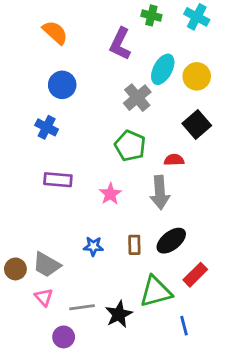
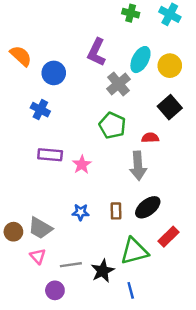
orange semicircle: (55, 32) -> (21, 56), moved
purple L-shape: (120, 44) -> (96, 52), moved
pink star: (110, 194) -> (82, 165), moved
blue line: (184, 326) -> (131, 290), moved

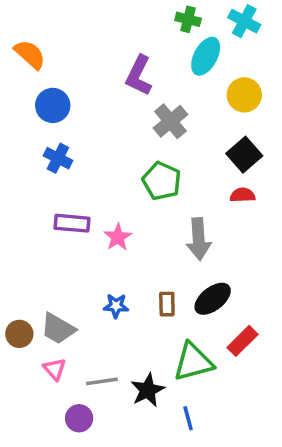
orange semicircle: (21, 56) -> (30, 54), moved
cyan ellipse: (140, 60) -> (206, 56), moved
blue circle: (54, 73) -> (53, 105), moved
red semicircle: (150, 138) -> (243, 195), moved

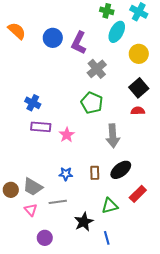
blue circle: (53, 105) -> (53, 38), moved
blue cross: (58, 158) -> (33, 103), moved
green triangle: (193, 362) -> (110, 206), size x0.7
gray line: (102, 381) -> (58, 202), moved

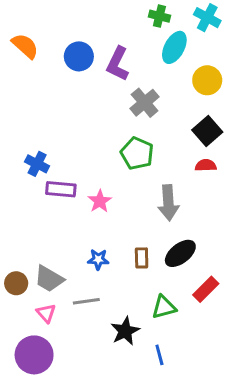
blue cross: (33, 103) -> (37, 164), moved
purple circle: (45, 238) -> (34, 355), moved, size x1.6

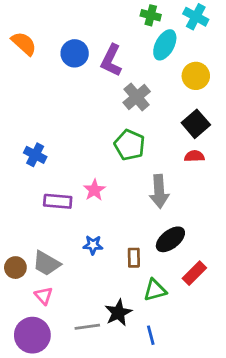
purple rectangle: (61, 189) -> (58, 201), moved
brown rectangle: (142, 258) -> (134, 258), moved
gray line: (86, 301) -> (87, 327), moved

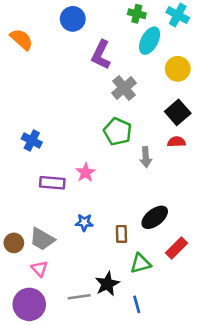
blue circle: (75, 53) -> (73, 19), moved
gray arrow: (159, 191) -> (146, 157), moved, size x0.7

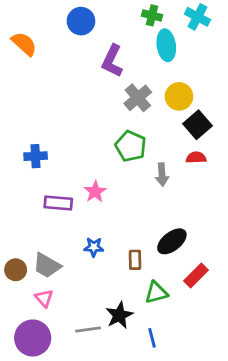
cyan ellipse: (150, 41) -> (166, 45), turned -36
yellow circle: (178, 69) -> (179, 96), moved
blue cross: (32, 141) -> (36, 156), turned -30

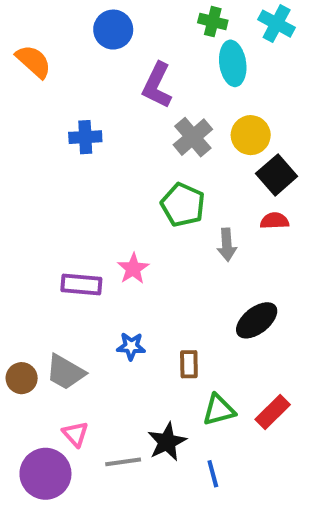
blue cross: (36, 156) -> (85, 137), moved
black ellipse: (172, 241) -> (257, 320), moved
red rectangle: (196, 275) -> (273, 412), moved
pink triangle: (44, 298) -> (75, 434), moved

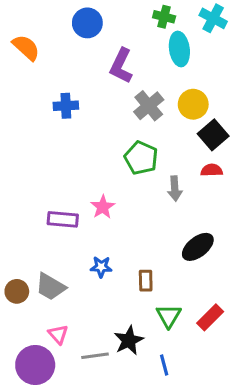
green triangle: (219, 410) -> (169, 316), turned -44

